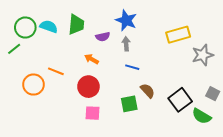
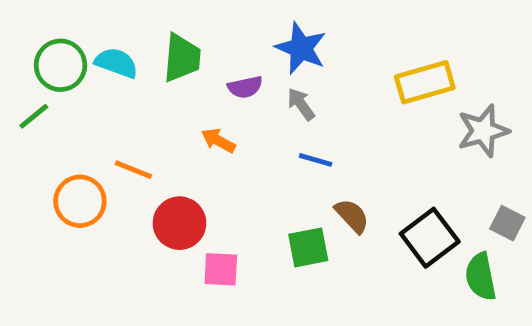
gray arrow: (126, 44) -> (301, 104), turned -32
red circle: (88, 87) -> (180, 223), moved
green semicircle: (202, 116) -> (481, 277), turned 48

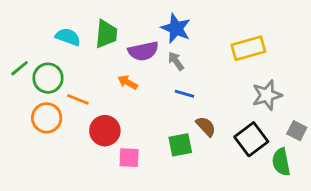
green circle: (60, 65) -> (48, 78), moved
purple semicircle: (245, 87) -> (143, 51), size x1.5
gray star: (483, 131) -> (267, 95), moved

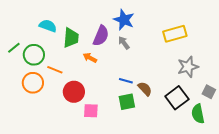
green trapezoid: (106, 34) -> (71, 38), moved
purple semicircle: (143, 51) -> (101, 36), turned -55
blue line: (184, 94) -> (126, 81), moved

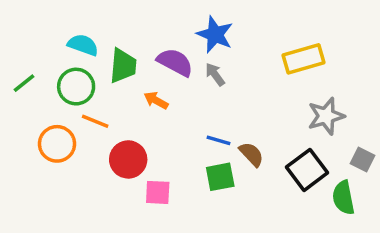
purple semicircle: (101, 36) -> (175, 62), turned -85
green circle: (34, 55) -> (76, 87), moved

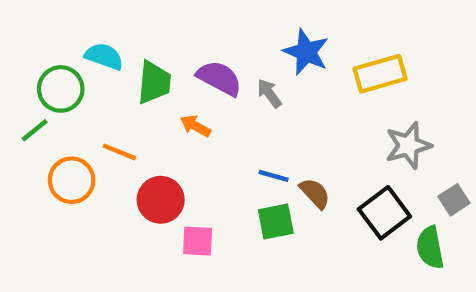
blue star: (215, 34) -> (306, 52), moved
green line: (24, 83) -> (35, 130), moved
green circle: (76, 87) -> (61, 89), moved
gray square: (363, 159) -> (454, 200), turned 30

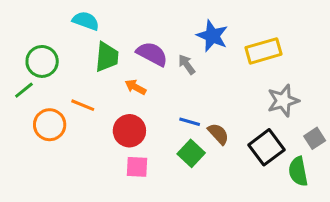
cyan semicircle: (104, 56) -> (86, 21), moved
red circle: (161, 200) -> (129, 131), moved
green square: (276, 222) -> (191, 153), turned -36

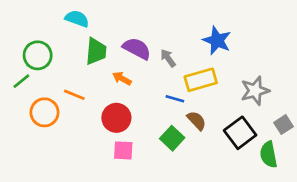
blue star: (212, 36) -> (217, 40), moved
yellow rectangle: (263, 51) -> (201, 80), moved
blue line: (190, 122) -> (175, 99), moved

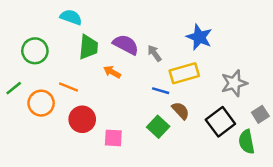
green line: (21, 81) -> (14, 88), moved
red circle: (116, 118) -> (82, 119), moved

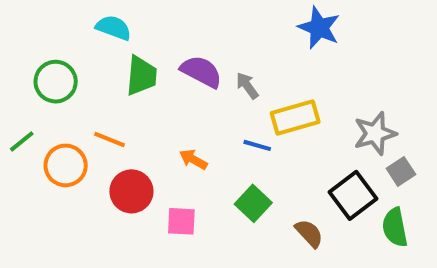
blue star: (199, 37) -> (319, 28), moved
orange arrow: (112, 72) -> (193, 159), moved
brown semicircle: (181, 111) -> (309, 233), moved
gray square: (260, 114) -> (401, 171), moved

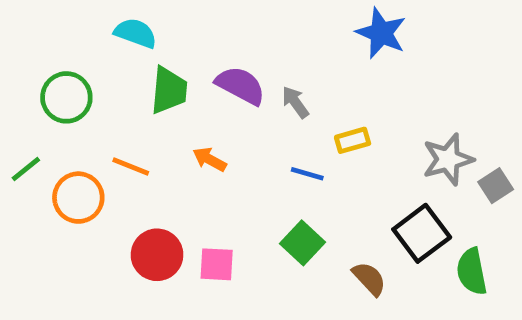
yellow rectangle: (295, 118) -> (353, 140), size x0.6
orange arrow: (193, 159) -> (209, 159), moved
gray square: (401, 171) -> (496, 186), moved
red circle: (131, 191) -> (157, 255), moved

